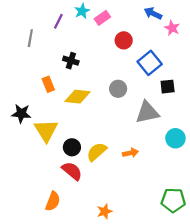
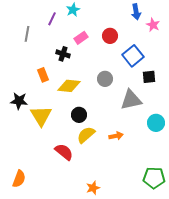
blue arrow: (153, 13) -> (136, 12), turned -126
pink rectangle: (102, 18) -> (81, 38), moved
black circle: (72, 147) -> (79, 115), moved
orange semicircle: (53, 201) -> (19, 179), moved

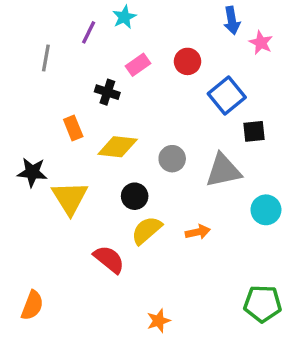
gray circle: (105, 79) -> (172, 159), moved

